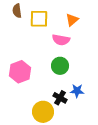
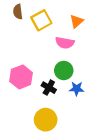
yellow square: (39, 19) -> (41, 20), turned -30
blue star: (77, 91) -> (77, 89), moved
black cross: (60, 98) -> (49, 88), moved

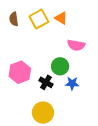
brown semicircle: (18, 12) -> (14, 19), moved
orange triangle: (77, 21) -> (61, 18), moved, turned -48
pink semicircle: (65, 43) -> (76, 45), moved

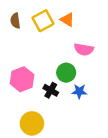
yellow circle: (43, 113) -> (32, 123), moved

